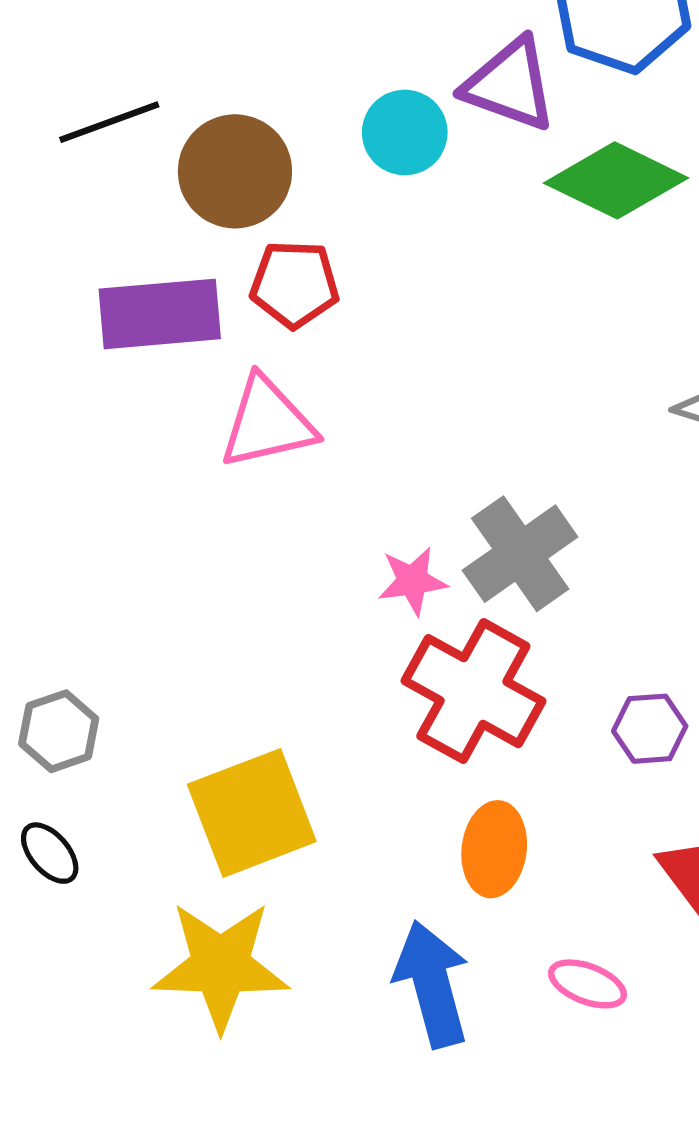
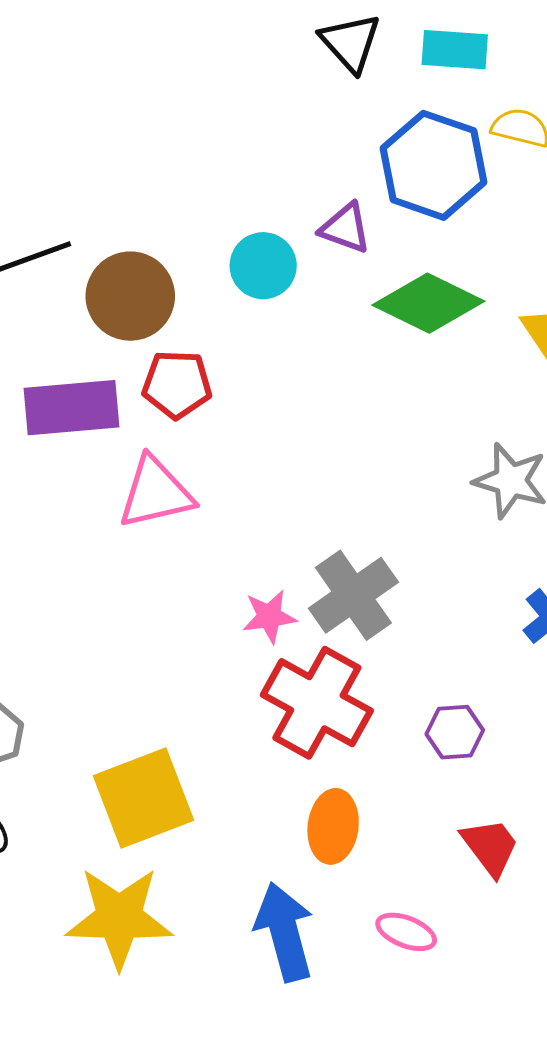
purple triangle: (510, 85) -> (345, 228), size x0.7

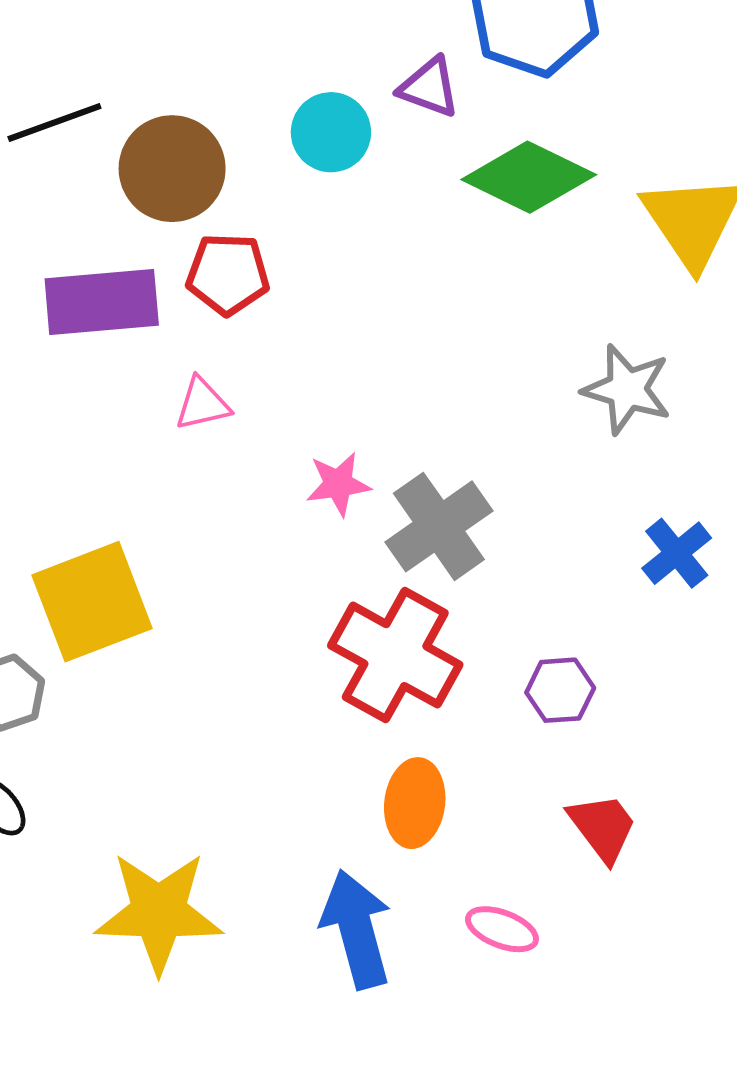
pink triangle: (156, 493) -> (202, 404), size x0.6
pink star: (269, 617) -> (338, 484), moved
yellow square: (143, 798) -> (92, 602), moved

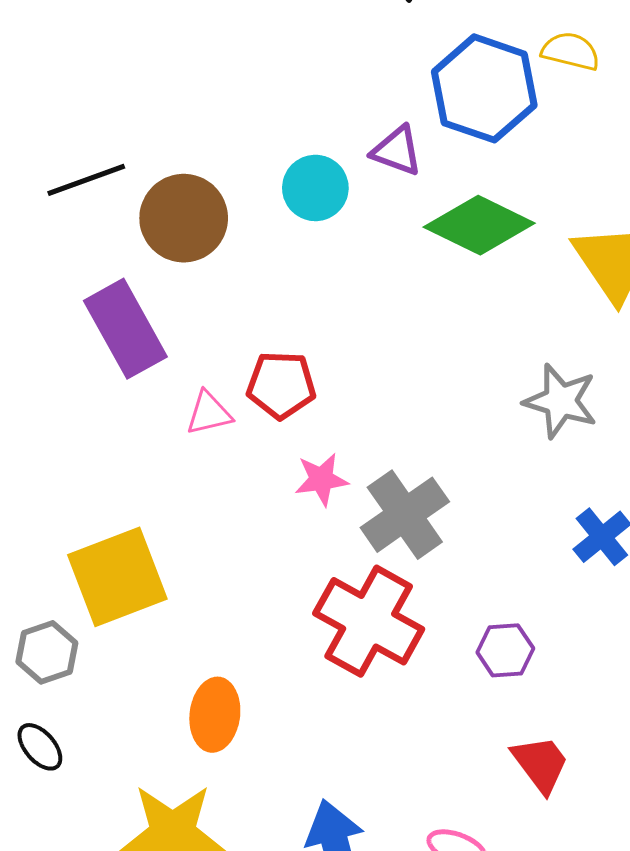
red pentagon: (228, 274) -> (281, 385), moved
purple rectangle: (102, 302) -> (125, 329), turned 66
orange ellipse: (415, 803) -> (215, 715), moved

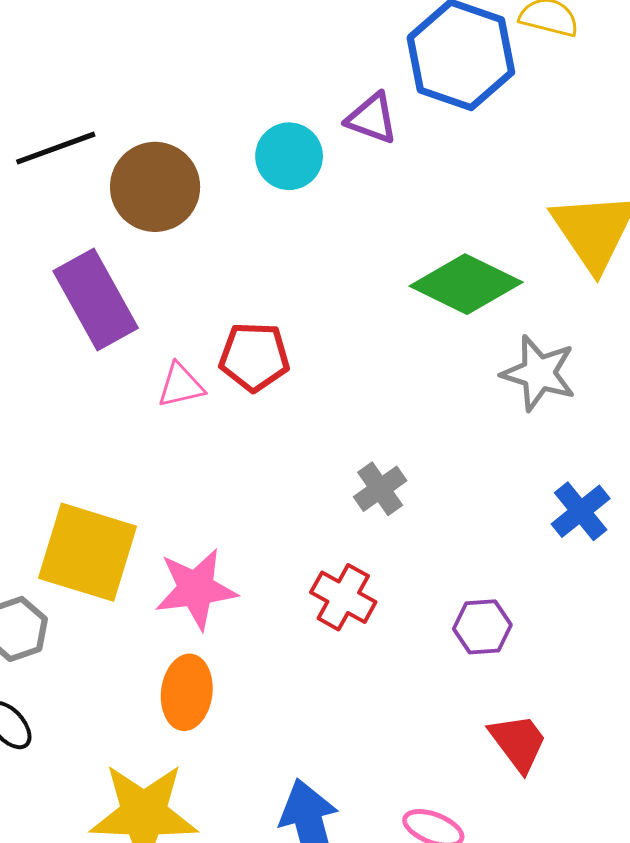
green diamond: (479, 225) -> (466, 284), moved
pink star: (321, 479) -> (196, 589), moved, size x1.5
gray cross: (405, 515) -> (380, 489), size x0.6
yellow square: (117, 577) -> (88, 552), turned 38
red cross: (369, 621) -> (343, 597), size x0.6

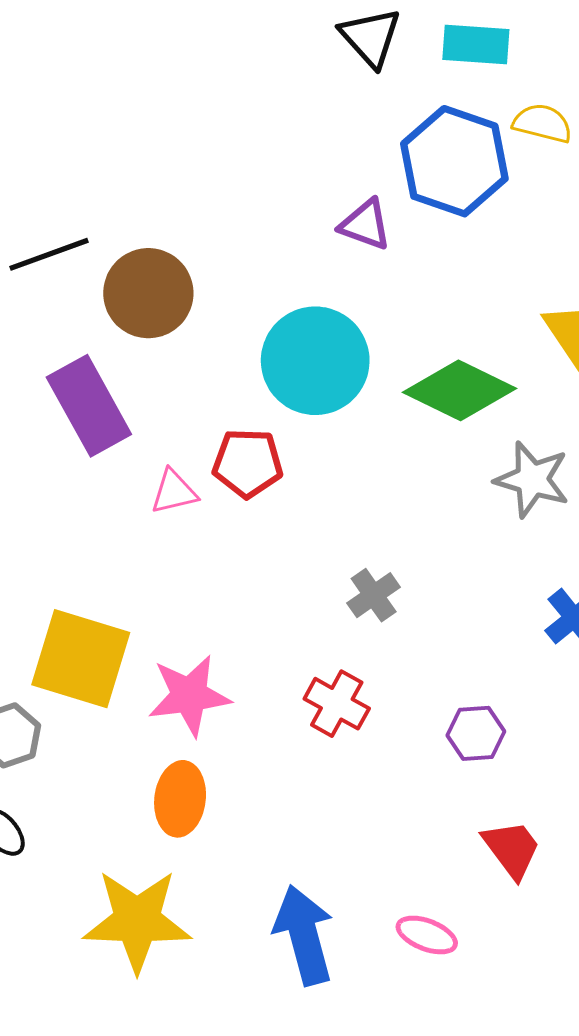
cyan circle: (289, 156) -> (315, 361), moved, size x1.6

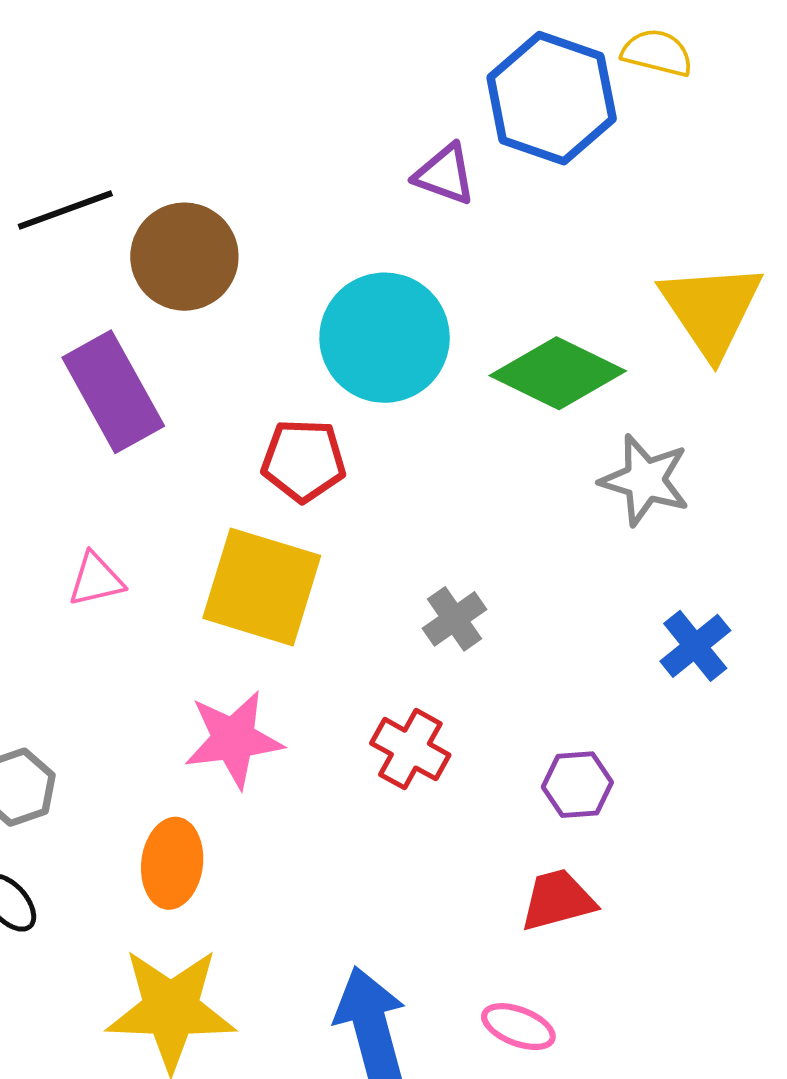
pink triangle: (174, 492) -> (96, 580), moved
yellow square: (81, 659) -> (262, 587), moved
orange ellipse: (180, 799) -> (172, 863), moved
red trapezoid: (512, 849) -> (558, 900), moved, turned -68

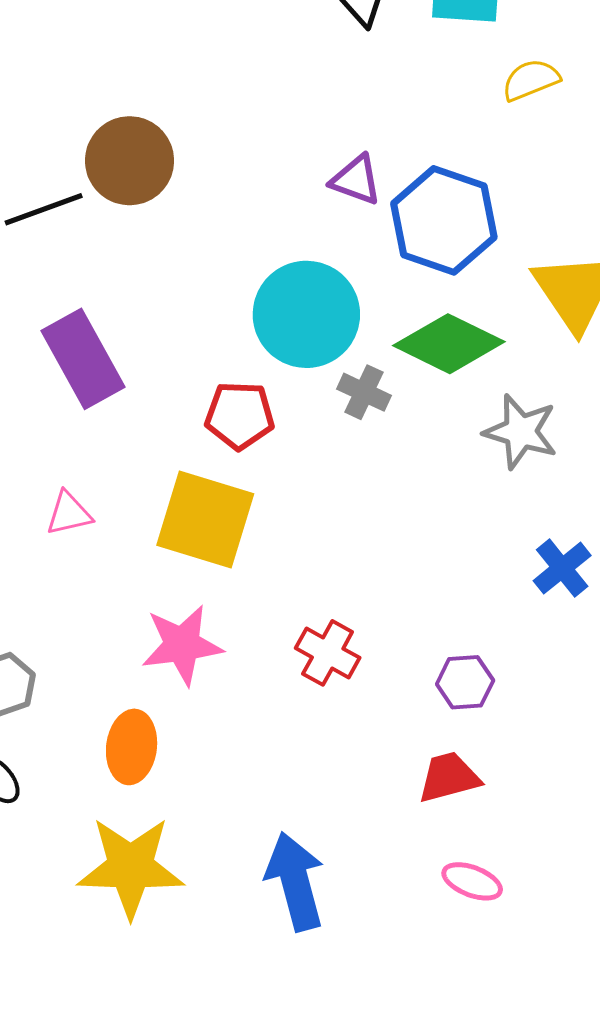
yellow semicircle: (657, 53) -> (531, 80), turned -36
blue hexagon: (552, 98) -> (444, 220), moved
brown circle: (184, 257) -> (130, 161), moved
gray cross: (455, 619) -> (364, 392), moved, turned -30
pink ellipse: (518, 1027) -> (472, 881), moved

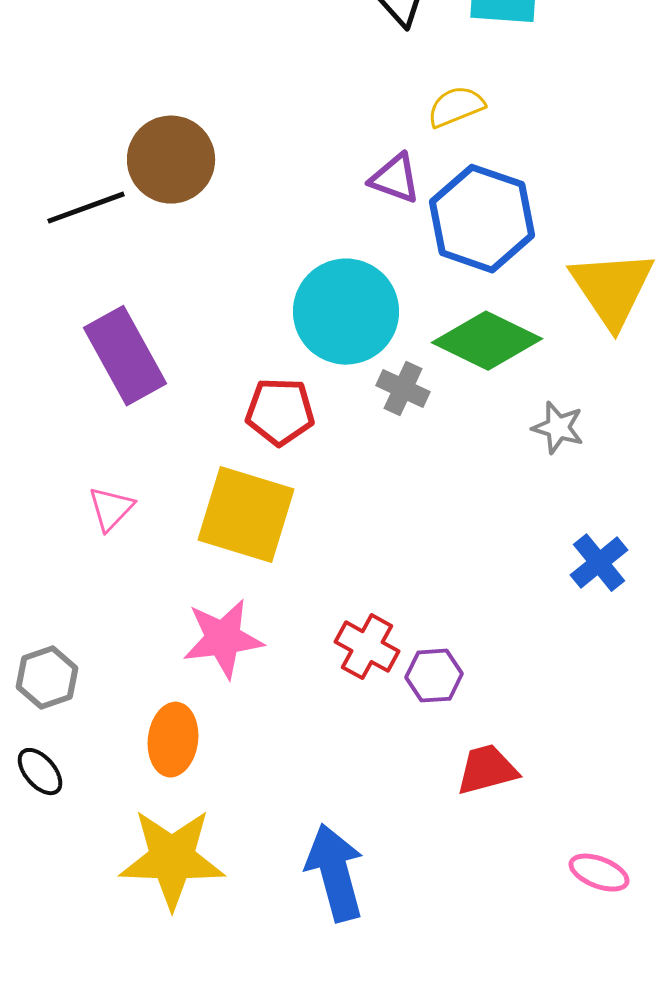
yellow semicircle: (531, 80) -> (456, 107), moved
gray star: (521, 432) -> (558, 428), size x0.7
pink triangle: (69, 513) -> (111, 509), turned -33
purple hexagon: (465, 682) -> (434, 676), moved
pink ellipse: (472, 881) -> (599, 873), moved

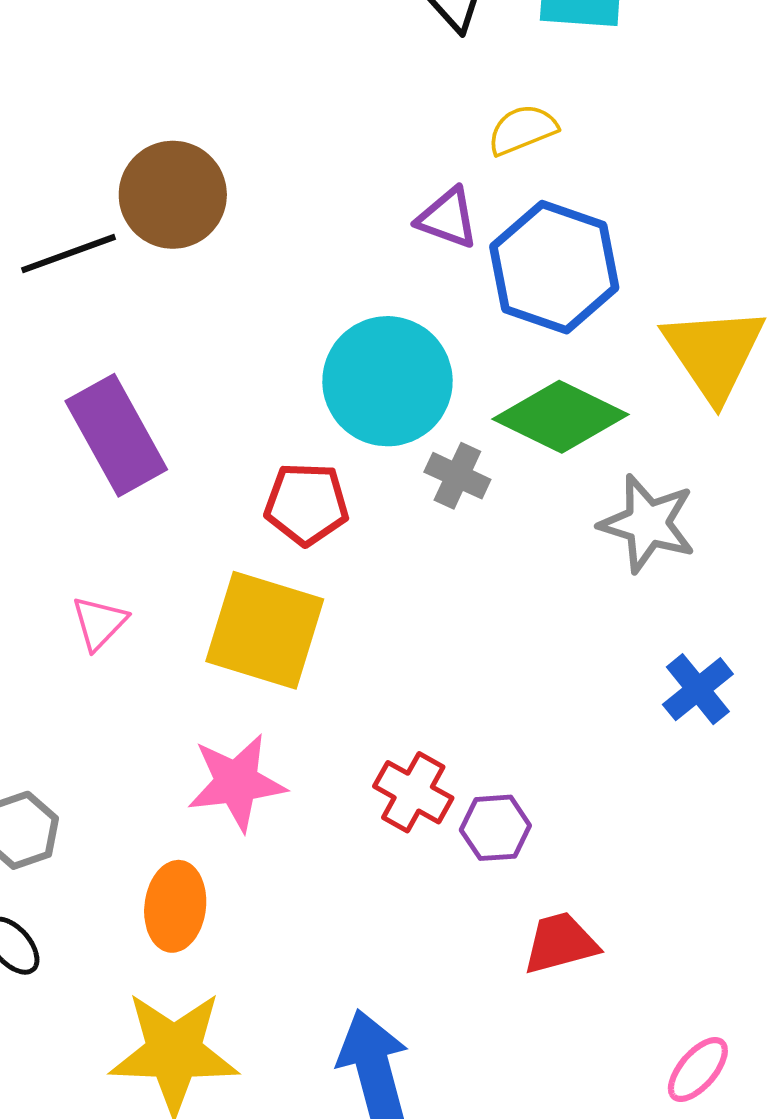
gray star: (558, 428) -> (648, 524), size x1.5
pink ellipse: (599, 873) -> (698, 1070), turned -70

